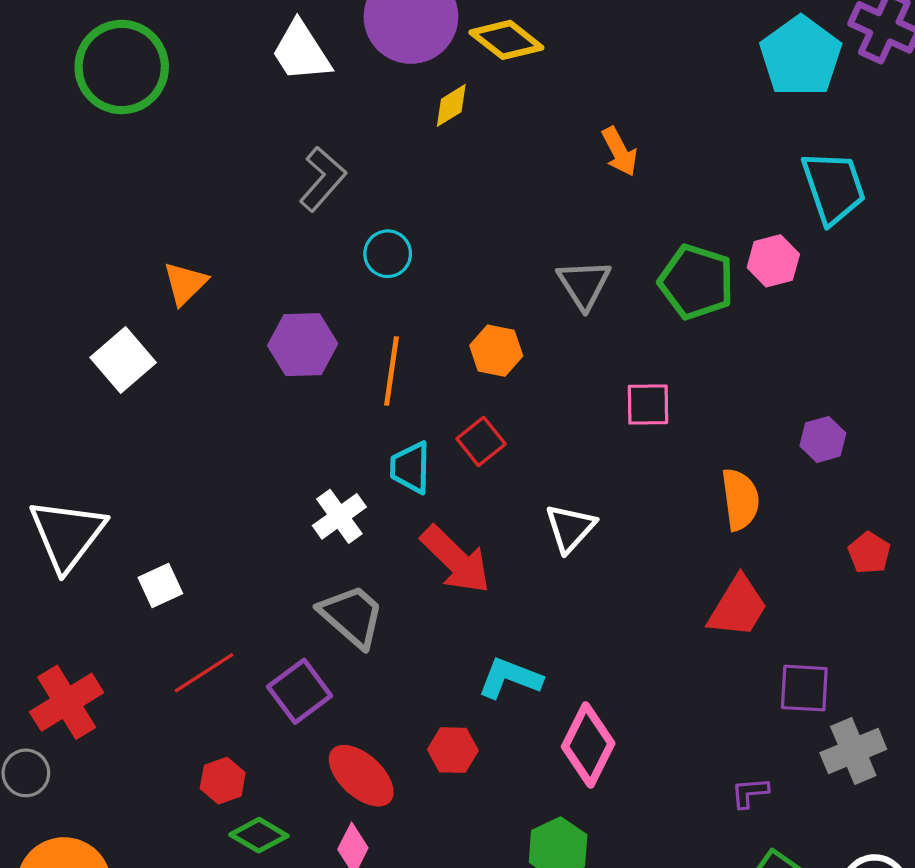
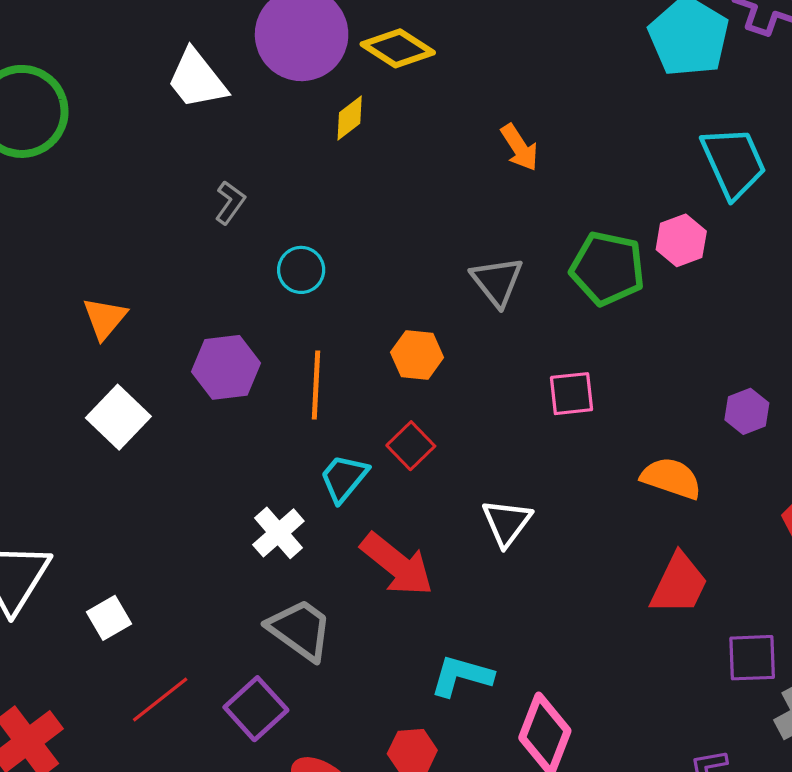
gray L-shape: (323, 179) -> (230, 203), size x0.7
white square: (123, 360) -> (118, 417), moved
cyan trapezoid: (410, 467) -> (344, 478), turned 44
orange semicircle: (740, 499) -> (671, 478), turned -58

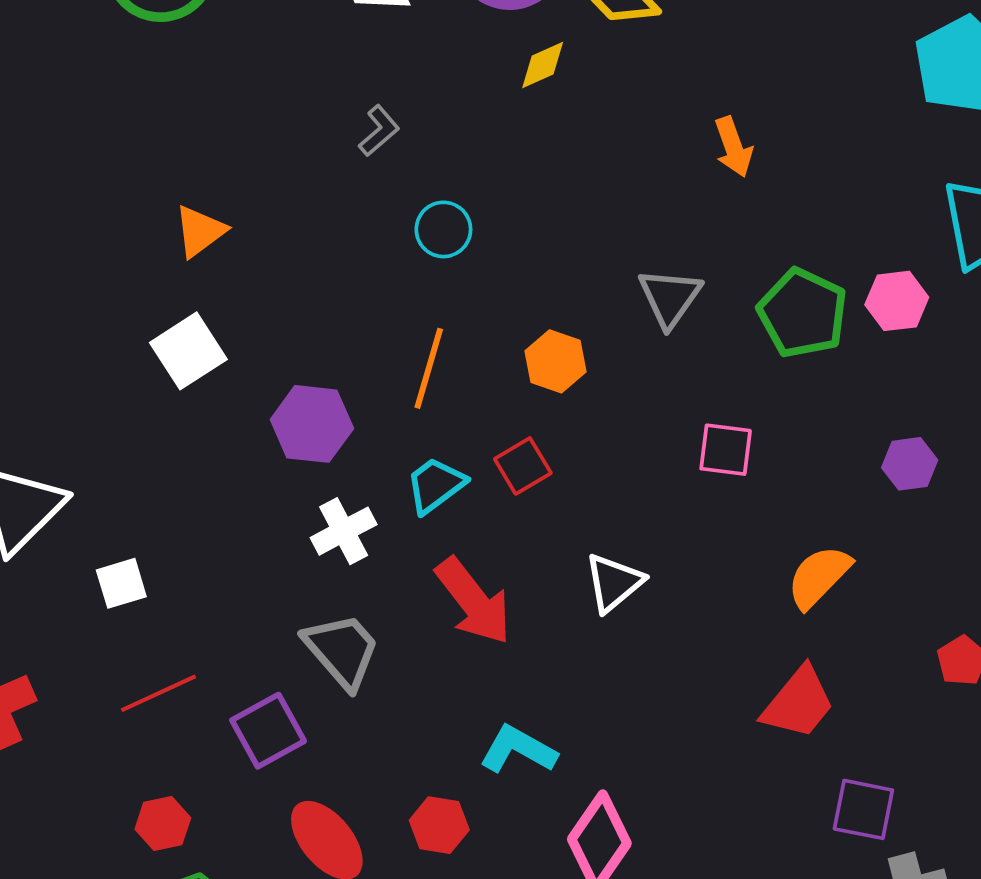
purple hexagon: (226, 367) -> (312, 424), moved
purple hexagon: (747, 411) -> (910, 464), moved
orange semicircle: (671, 478) -> (819, 577), turned -78

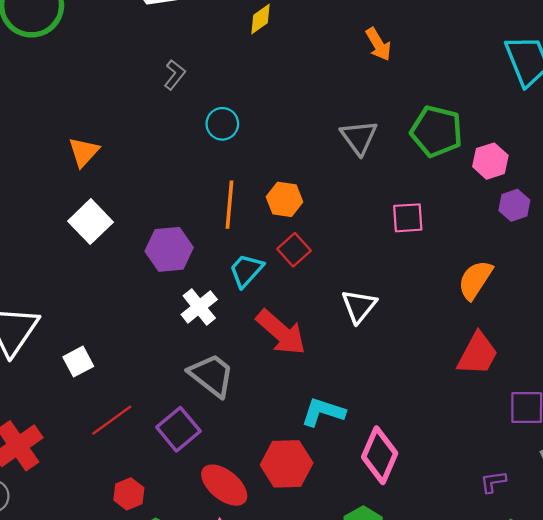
pink hexagon: (897, 301) -> (490, 161), moved
orange hexagon: (555, 361) -> (285, 199), moved
red hexagon: (439, 825) -> (287, 464), size x1.5

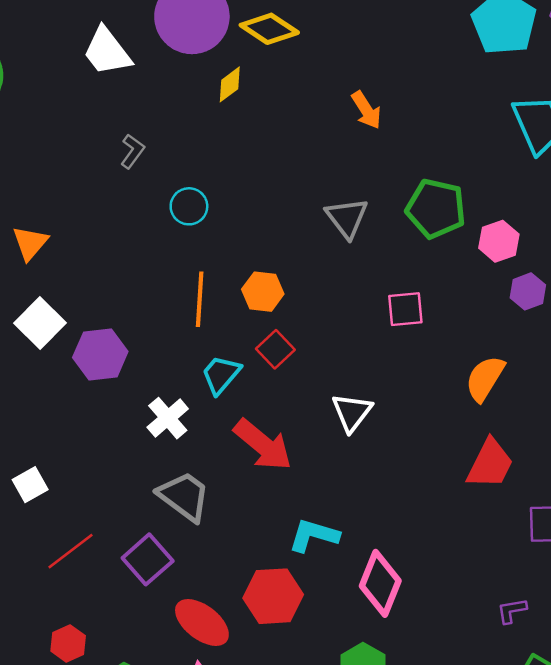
purple hexagon: (169, 249) -> (100, 354), moved
red hexagon: (129, 494) -> (68, 643), moved

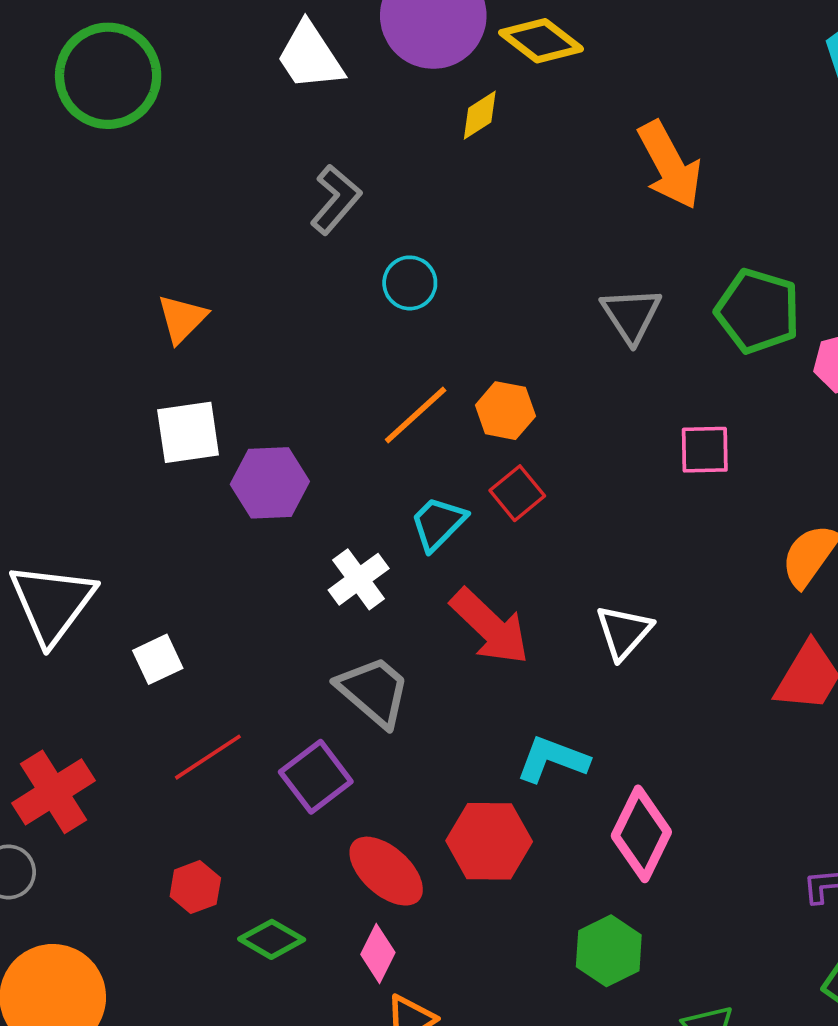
orange arrow: (366, 110) -> (670, 165), size x1.6
gray L-shape: (132, 151) -> (336, 200), size x1.4
orange line: (200, 299) -> (416, 415), turned 40
white square: (40, 323) -> (188, 432), turned 33
white triangle: (352, 412) -> (624, 632), moved

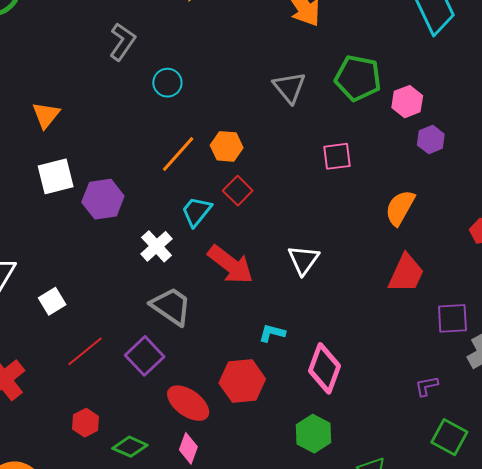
cyan L-shape: (552, 759) -> (272, 333), size x0.7

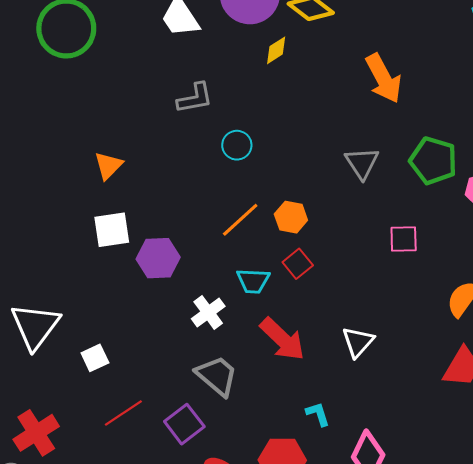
gray L-shape: (122, 42) -> (195, 98), turned 39
cyan trapezoid: (196, 212) -> (253, 281), turned -132
cyan L-shape: (272, 333) -> (318, 414), turned 52

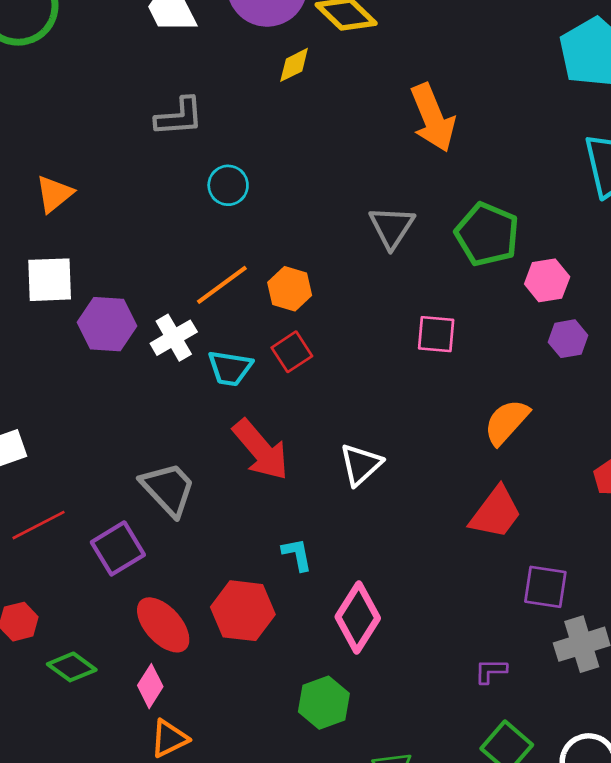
white cross: (208, 312) -> (174, 338), moved

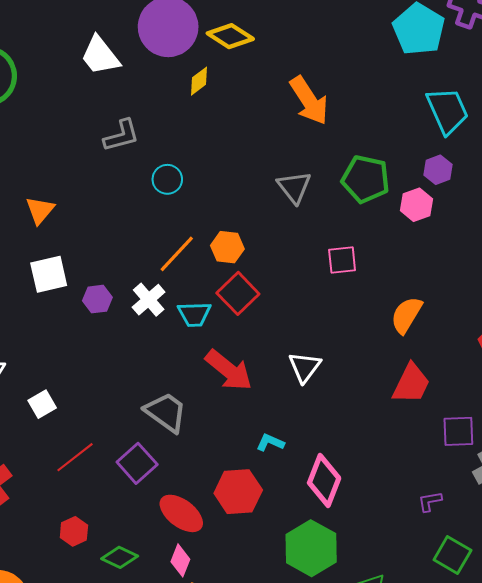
purple hexagon: (107, 324) -> (97, 299), size x0.7
purple hexagon: (568, 339) -> (438, 170), moved
red square: (292, 352) -> (238, 293), size x1.4
cyan L-shape: (297, 554) -> (270, 442), turned -44
green hexagon: (324, 703) -> (311, 548), size x1.4

